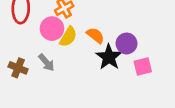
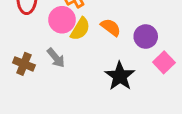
black star: (109, 57) -> (120, 76), moved
pink square: (143, 67) -> (164, 62), turned -30

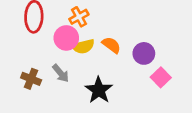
yellow semicircle: (80, 29) -> (83, 46), turned 45
black star: (120, 76) -> (99, 90), moved

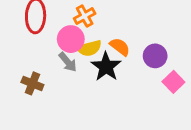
gray arrow: (61, 73) -> (68, 62), moved
black star: (99, 90) -> (106, 67), moved

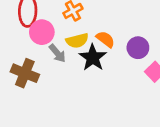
pink circle: (71, 39) -> (42, 32), moved
brown cross: (32, 83) -> (25, 73), size x1.4

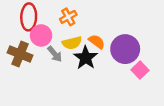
purple circle: (138, 48) -> (125, 49), size x1.5
brown cross: (25, 73) -> (20, 54), moved

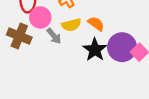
purple circle: (125, 49) -> (122, 47), moved
black star: (86, 58) -> (95, 50), moved

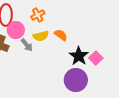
purple circle: (122, 47) -> (76, 80), moved
black star: (95, 50) -> (79, 56), moved

